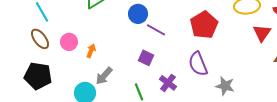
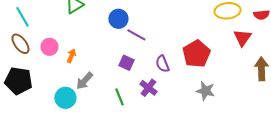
red pentagon: (204, 25) -> (196, 54), moved
purple semicircle: (198, 64) -> (162, 64), moved, size x0.7

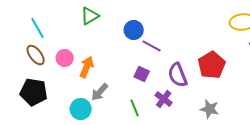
orange arrow: (71, 56) -> (87, 67), size x1.5
purple semicircle: (162, 64) -> (178, 75), size x1.4
gray star: (205, 91) -> (210, 109), moved

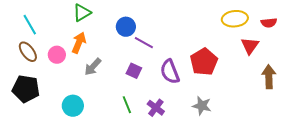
orange arrow: (87, 67) -> (79, 43), moved
gray arrow: (100, 92) -> (93, 67), moved
purple cross: (164, 99) -> (156, 108), moved

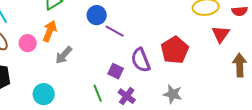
purple square: (134, 71) -> (116, 71), moved

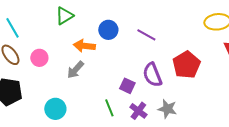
orange arrow: (50, 31) -> (84, 46), moved, turned -105
purple line: (115, 31) -> (146, 35), moved
gray star: (173, 94) -> (167, 109), moved

